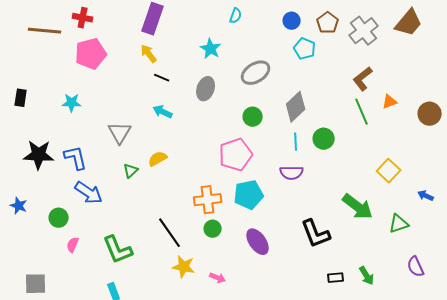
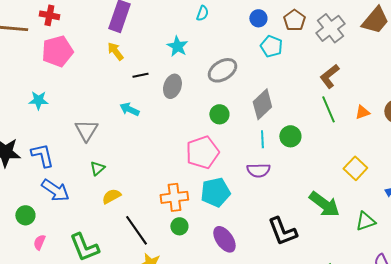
black line: (162, 78) -> (140, 75), moved, turned -35
orange triangle: (390, 102) -> (362, 112), moved
yellow semicircle: (158, 159) -> (111, 196), moved

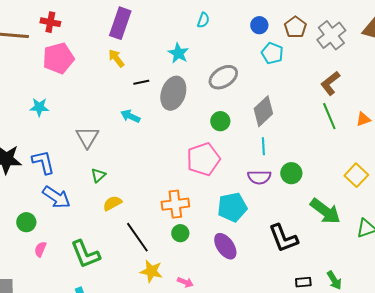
gray ellipse: (172, 86) -> (173, 93), size x1.4
green circle: (290, 136) -> (291, 173), moved
cyan pentagon: (215, 192) -> (232, 207), moved

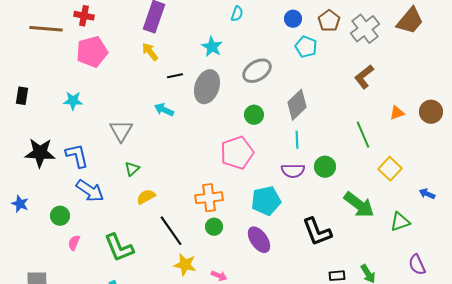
green line: (329, 116) -> (363, 135), moved

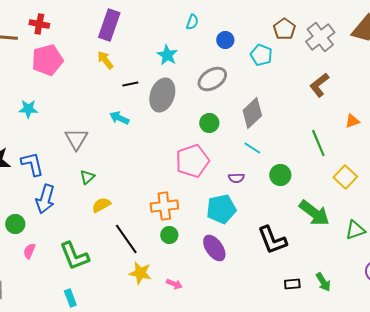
blue circle: (293, 19) -> (225, 40), moved
cyan line: (297, 140) -> (252, 148), turned -54
purple semicircle: (293, 171) -> (236, 178), moved, size x0.7
blue arrow: (90, 191) -> (45, 199), turned 72

